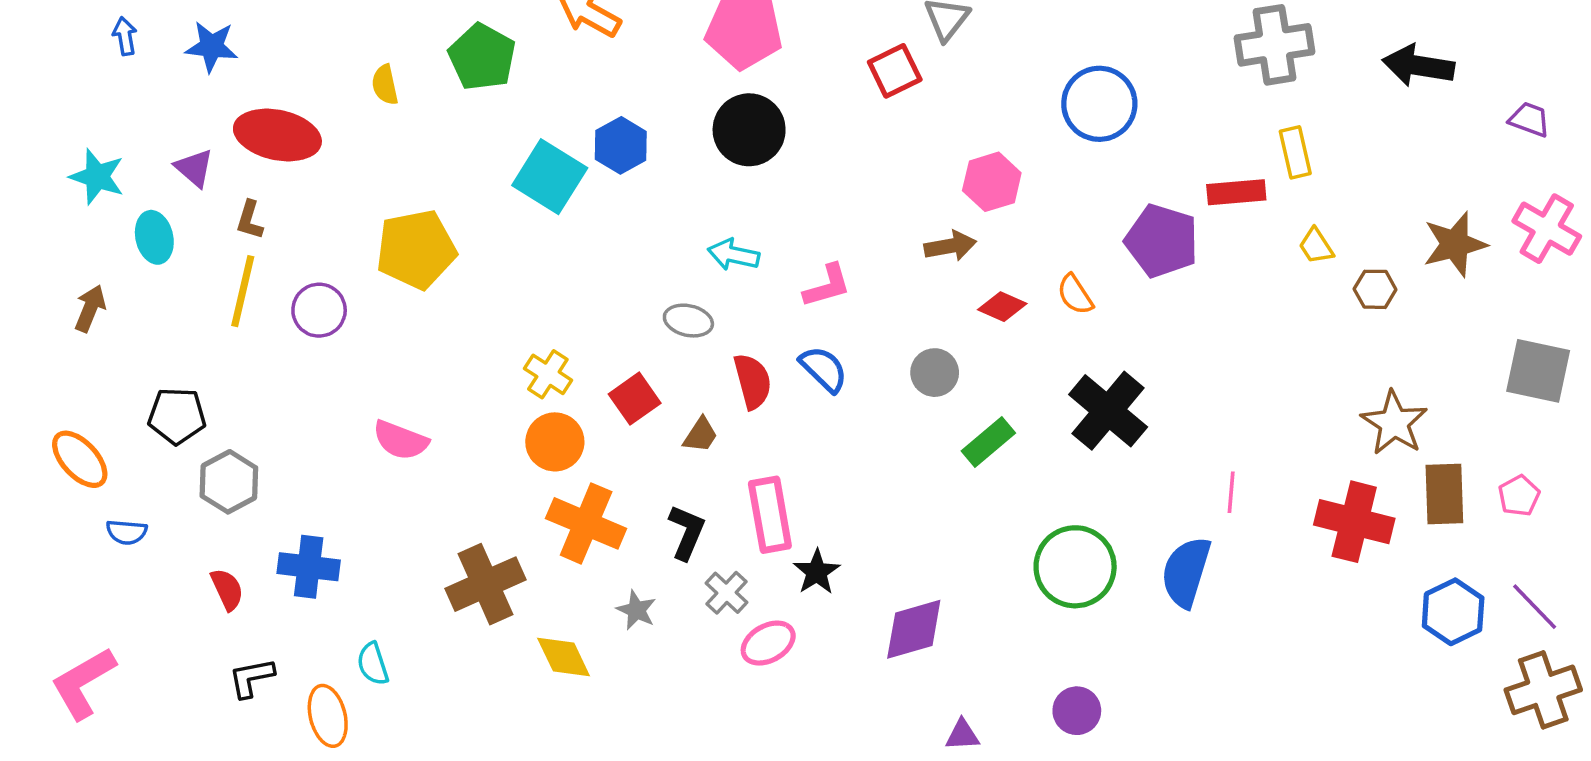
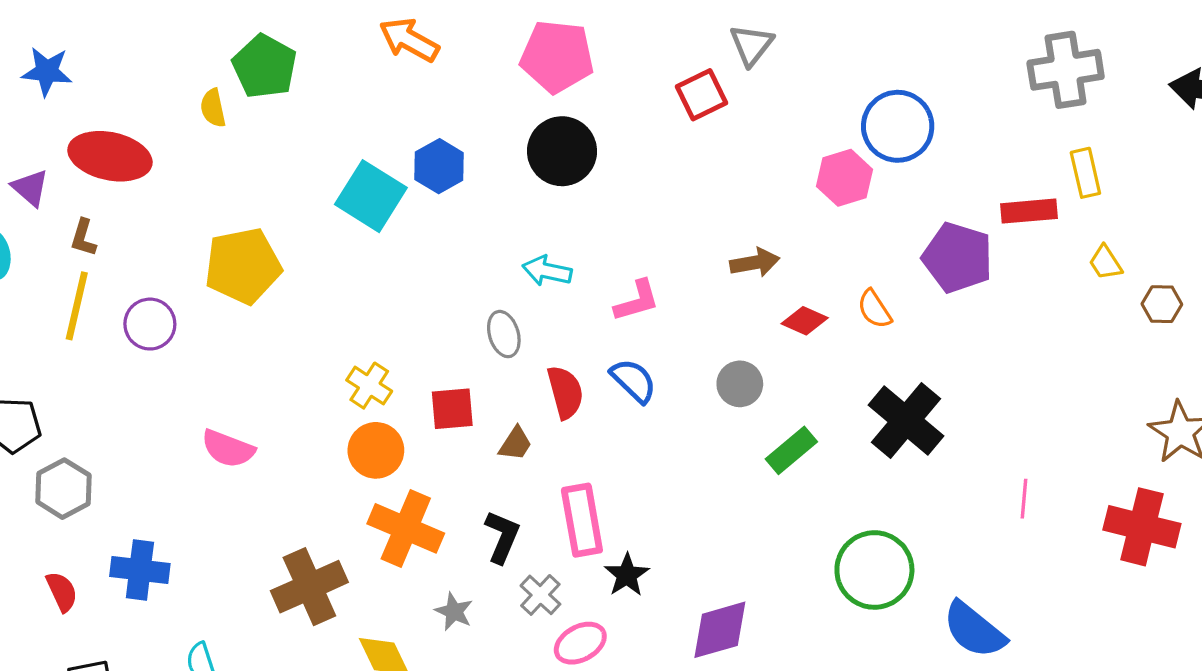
green pentagon: (482, 57) -> (265, 66), moved
pink hexagon: (992, 182) -> (845, 178), moved
gray ellipse: (688, 321) -> (504, 334), turned 60
red square: (635, 399) -> (452, 409), turned 30
blue semicircle: (1186, 572) -> (974, 630), moved, turned -68

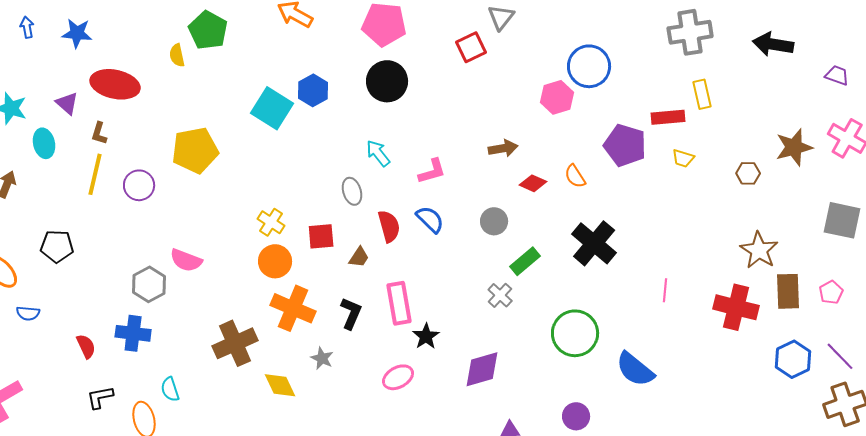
yellow trapezoid: (1105, 263) -> (683, 158), moved, turned -40
cyan arrow: (547, 271) -> (378, 153), turned 40
gray hexagon: (63, 489) -> (149, 284), moved
gray cross: (540, 595) -> (500, 295), moved

